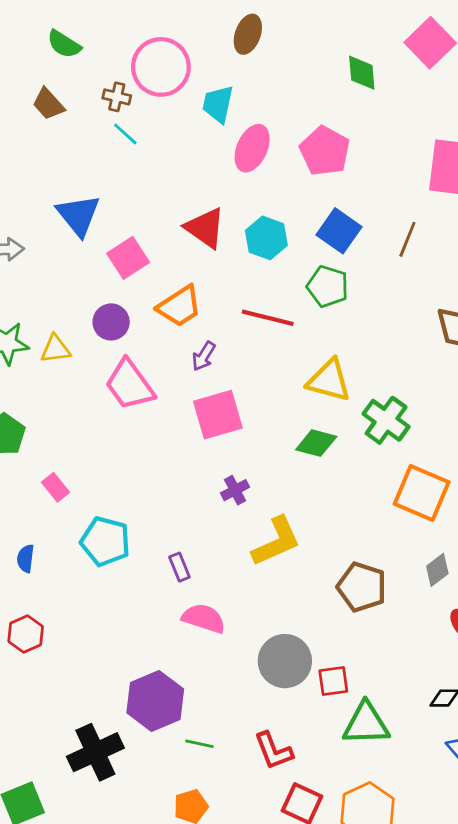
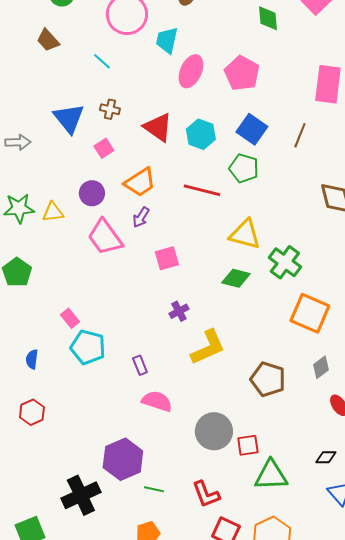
brown cross: (117, 97) -> (110, 109), moved
pink square: (128, 258) -> (104, 148), size x0.7
purple arrow: (204, 356) -> (141, 217), moved
pink square: (218, 415) -> (167, 258), size x0.7
pink rectangle: (56, 487) -> (70, 318), moved

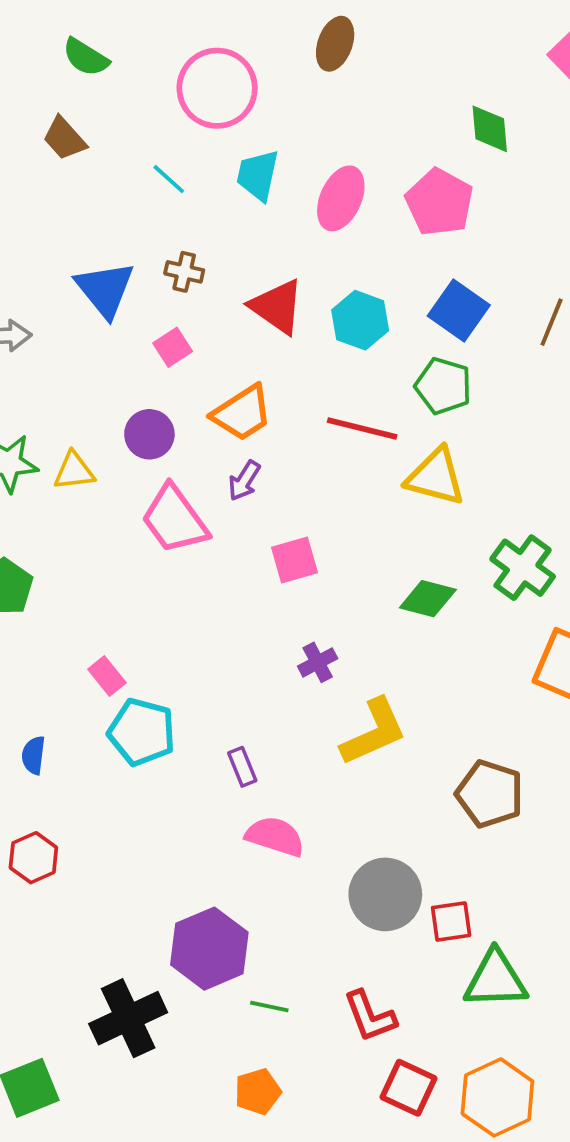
green diamond: (268, 18) -> (490, 129), moved
cyan trapezoid: (167, 40) -> (258, 175), moved
yellow triangle: (245, 234) -> (436, 477), moved

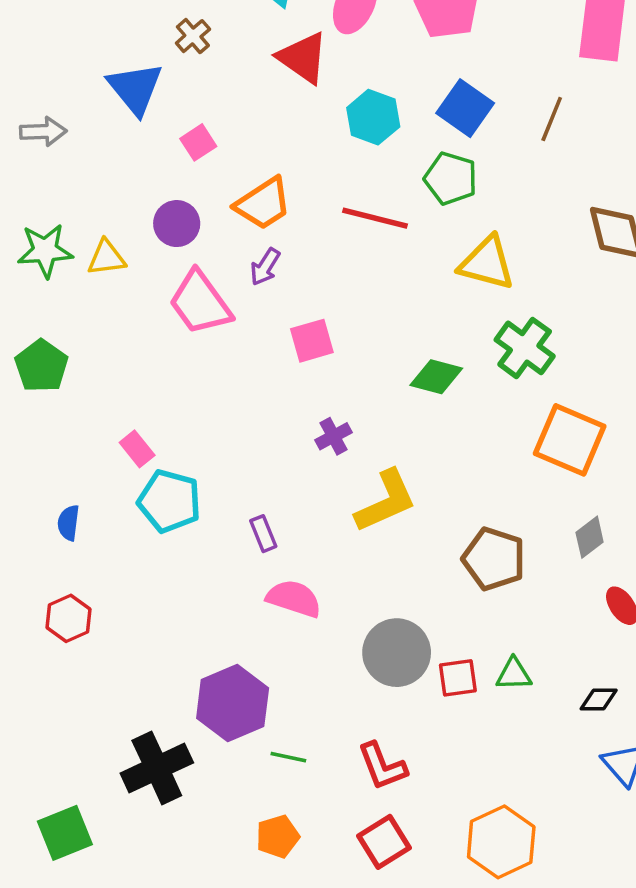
brown cross: (184, 272) -> (193, 36), moved, turned 36
red triangle: (277, 307) -> (303, 58), moved
yellow triangle: (436, 477) -> (487, 263), moved
green triangle: (496, 979) -> (514, 674), moved, size x0.6
red square: (409, 1088) -> (384, 842), moved, turned 33

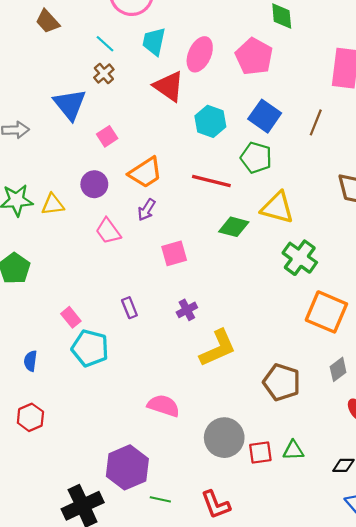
pink trapezoid: (200, 303) -> (108, 231), size x0.7
green diamond: (436, 377) -> (234, 227), moved
purple rectangle: (263, 534) -> (129, 308), moved

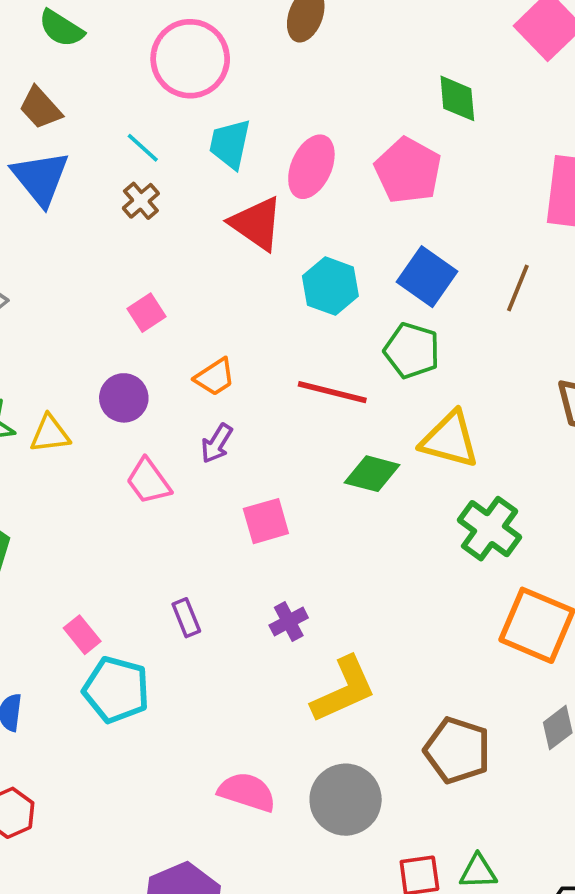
blue triangle: (70, 104) -> (40, 178), moved
orange trapezoid: (145, 173) -> (215, 377), size x0.7
gray circle: (224, 438) -> (346, 800), moved

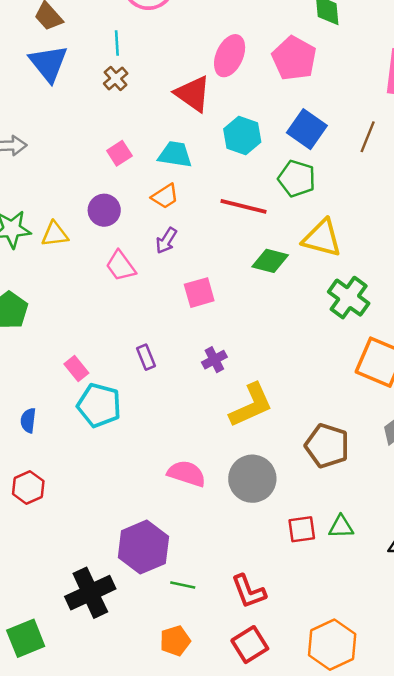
cyan trapezoid: (230, 144) -> (175, 154), moved, turned 87
cyan line: (143, 148) -> (117, 43), turned 45

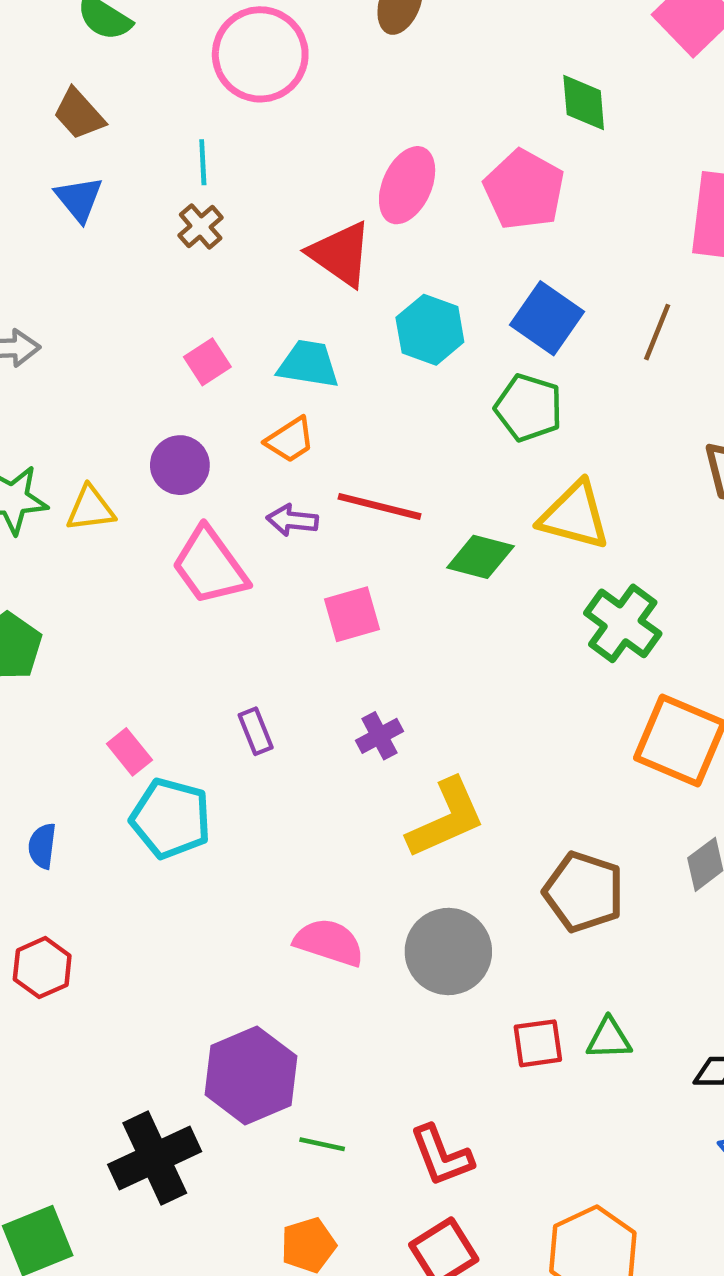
blue triangle: (48, 63) -> (79, 199), size x0.7
red line: (244, 206) -> (380, 506), moved
purple arrow: (166, 241) -> (292, 520), turned 64
pink trapezoid: (121, 266) -> (210, 566), size x1.4

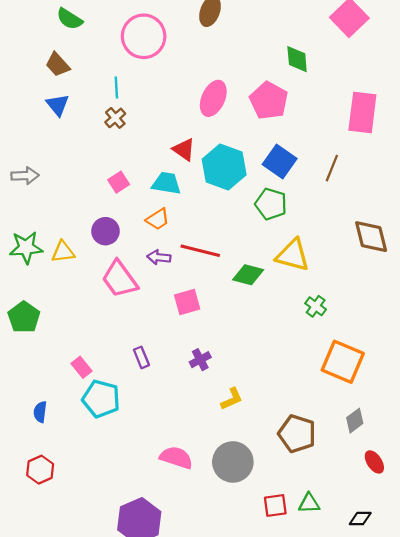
red triangle: (341, 254) -> (184, 150), moved, size x0.7
cyan hexagon: (430, 330) -> (224, 167), size x1.4
green cross: (623, 623) -> (316, 306), size x0.6
yellow L-shape: (446, 818) -> (232, 399), size x0.6

